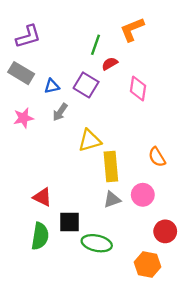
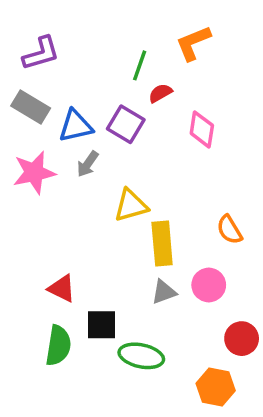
blue triangle: (52, 86) -> (76, 126), size x1.5
pink star: (23, 118) -> (34, 173), size x1.4

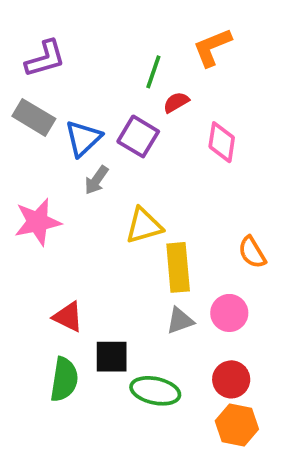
blue triangle: (76, 126) -> (83, 138), turned -30
pink star: (34, 173) -> (38, 222), moved
red circle: (242, 339) -> (231, 379), moved

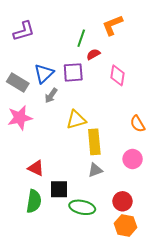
gray rectangle: (34, 117) -> (18, 82), moved
purple square: (138, 136) -> (73, 72), turned -35
orange semicircle: (252, 252) -> (138, 124), moved
pink circle: (229, 313) -> (133, 159), moved

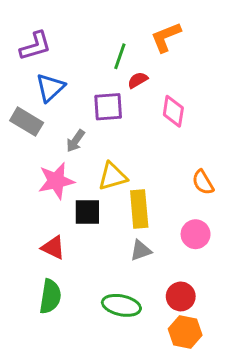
blue triangle: (44, 73) -> (50, 87), moved
pink star: (20, 118) -> (56, 181), moved
black square: (59, 189) -> (87, 212), moved

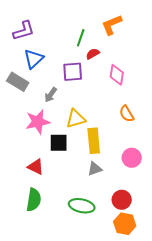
orange semicircle: (203, 182) -> (127, 114), moved

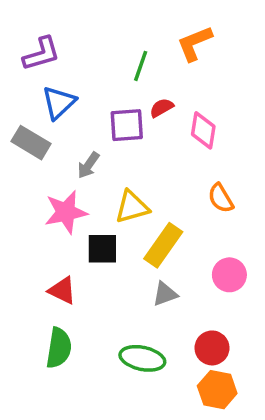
red semicircle: (93, 54) -> (162, 108), moved
yellow rectangle: (94, 141) -> (163, 245), turned 40

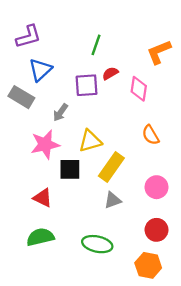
orange L-shape: (195, 43) -> (159, 52), moved
green semicircle: (59, 348) -> (40, 237), turned -112
red circle: (212, 348) -> (157, 230), moved

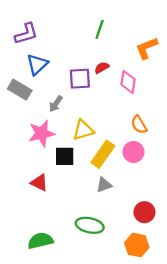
green line: (96, 45) -> (100, 29), moved
pink circle: (157, 187) -> (133, 152), moved
green semicircle: (40, 237) -> (40, 241), moved

